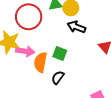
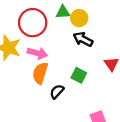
pink arrow: (25, 51) -> (37, 53), moved
green square: (60, 53) -> (79, 75), moved

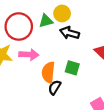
green triangle: (63, 12) -> (46, 21), moved
orange semicircle: (40, 73) -> (48, 72), moved

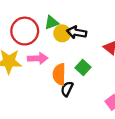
yellow circle: (62, 13) -> (62, 33), moved
green square: (72, 68) -> (83, 67), turned 32

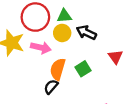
yellow circle: (62, 33) -> (62, 33), moved
black semicircle: (67, 89) -> (51, 87), moved

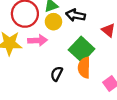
orange semicircle: (58, 69) -> (84, 68), moved
green square: (83, 69) -> (82, 49), size x1.6

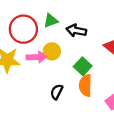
yellow circle: (53, 22) -> (52, 51), moved
green square: (82, 49) -> (83, 66), size x0.7

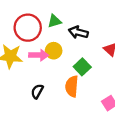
orange semicircle: (85, 85) -> (72, 86), moved
black semicircle: (57, 92) -> (37, 91), moved

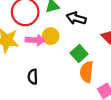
orange semicircle: (72, 86) -> (87, 72), moved
black semicircle: (37, 91) -> (33, 77), turned -32

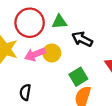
pink arrow: (35, 40) -> (35, 54), turned 144

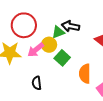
green triangle: (59, 22) -> (58, 32), moved
green square: (78, 77) -> (62, 58), moved

